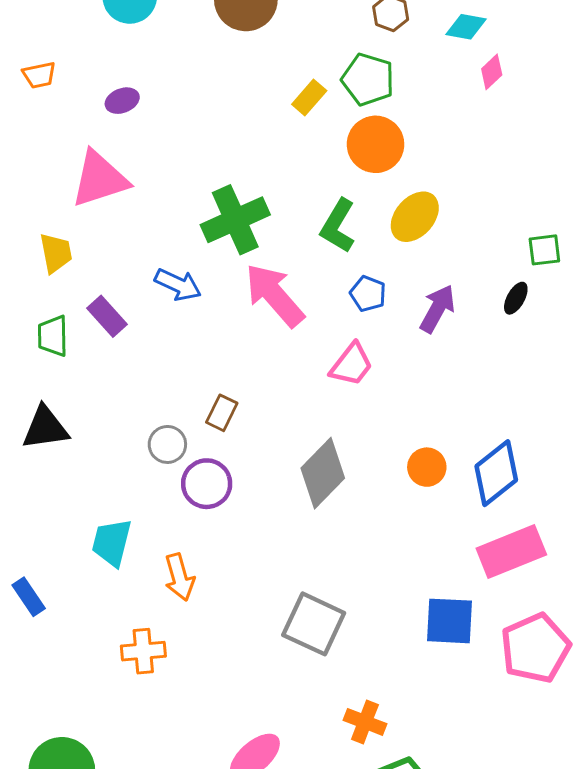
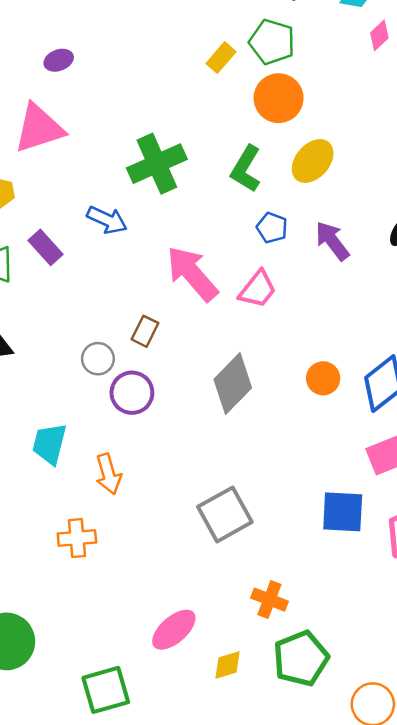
pink arrow: (274, 295) -> (192, 274), moved
purple arrow: (437, 309) -> (332, 241), turned -66
gray square: (314, 624) -> (225, 514), turned 36

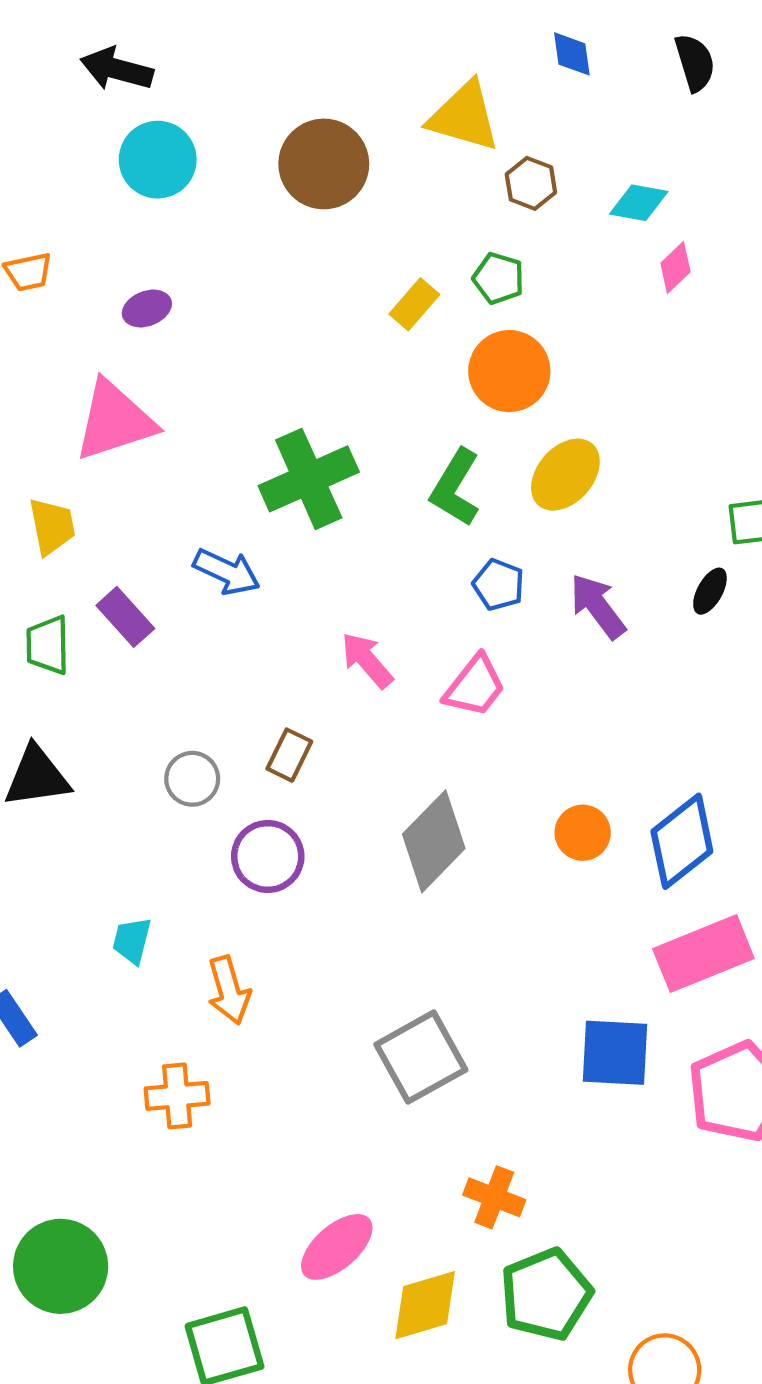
green pentagon: (272, 42) -> (499, 278), size x0.7
pink arrow: (192, 274) -> (367, 660), size x0.6
gray circle: (98, 359) -> (192, 779), moved
cyan trapezoid: (49, 444) -> (132, 941), size x0.7
yellow diamond: (228, 665) -> (425, 1305), size x1.5

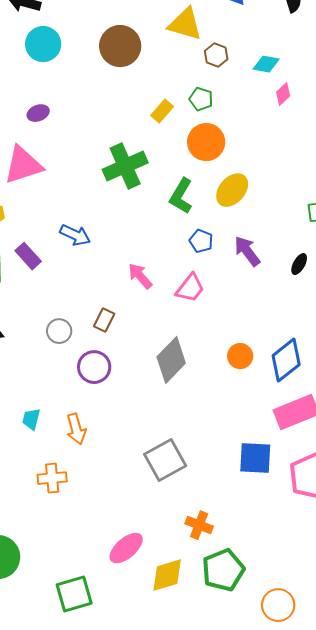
green cross: (309, 479) -> (125, 166), moved
black ellipse: (710, 591) -> (299, 264), moved
cyan trapezoid: (132, 941) -> (31, 419), moved

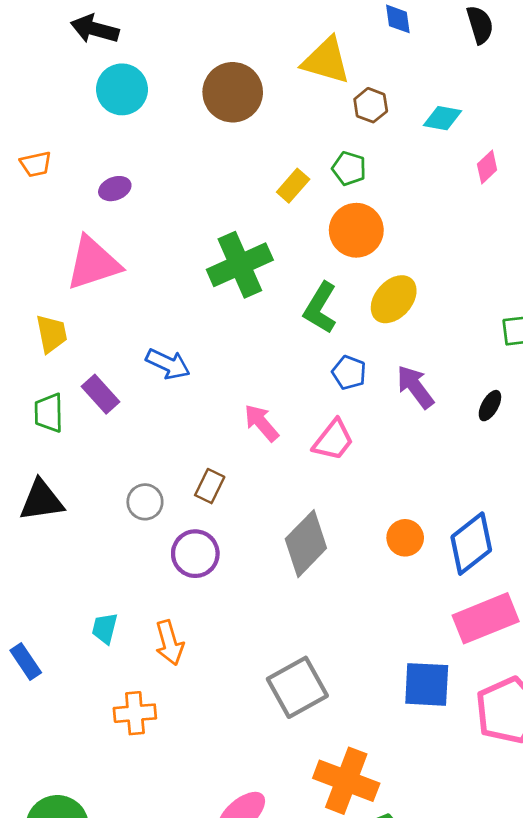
pink diamond: (283, 94) -> (487, 167), moved
orange cross: (199, 525) -> (346, 781), size x1.6

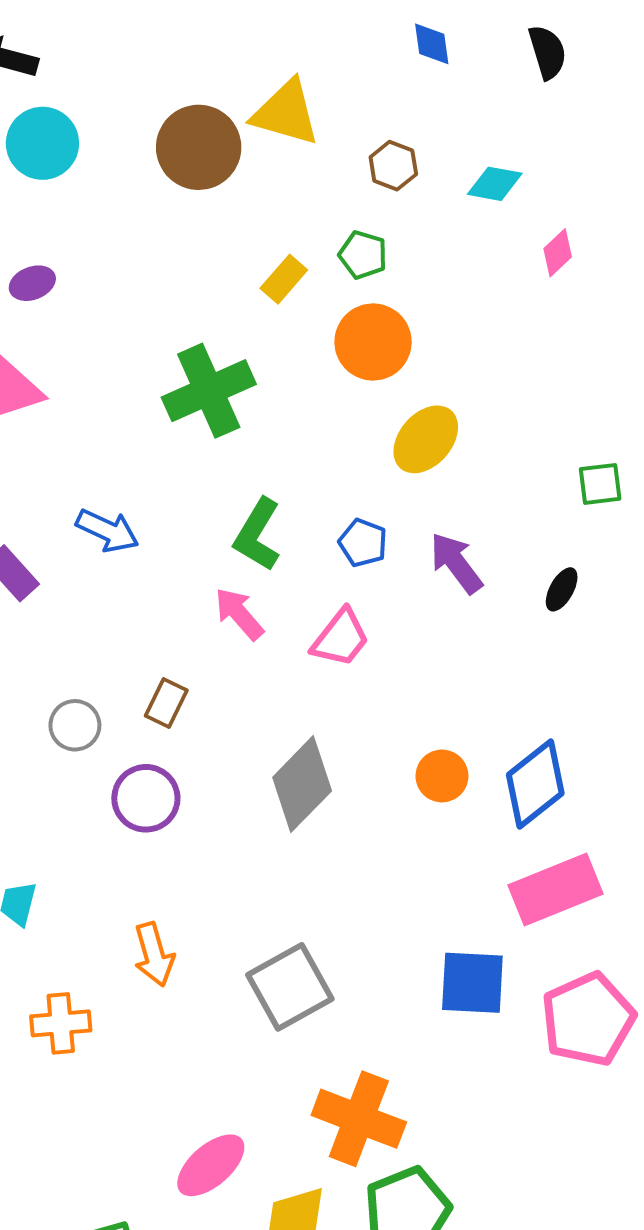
yellow triangle: (326, 61) -> (286, 113), moved
green L-shape: (320, 308) -> (257, 535), moved
orange arrow: (169, 643) -> (154, 954), moved

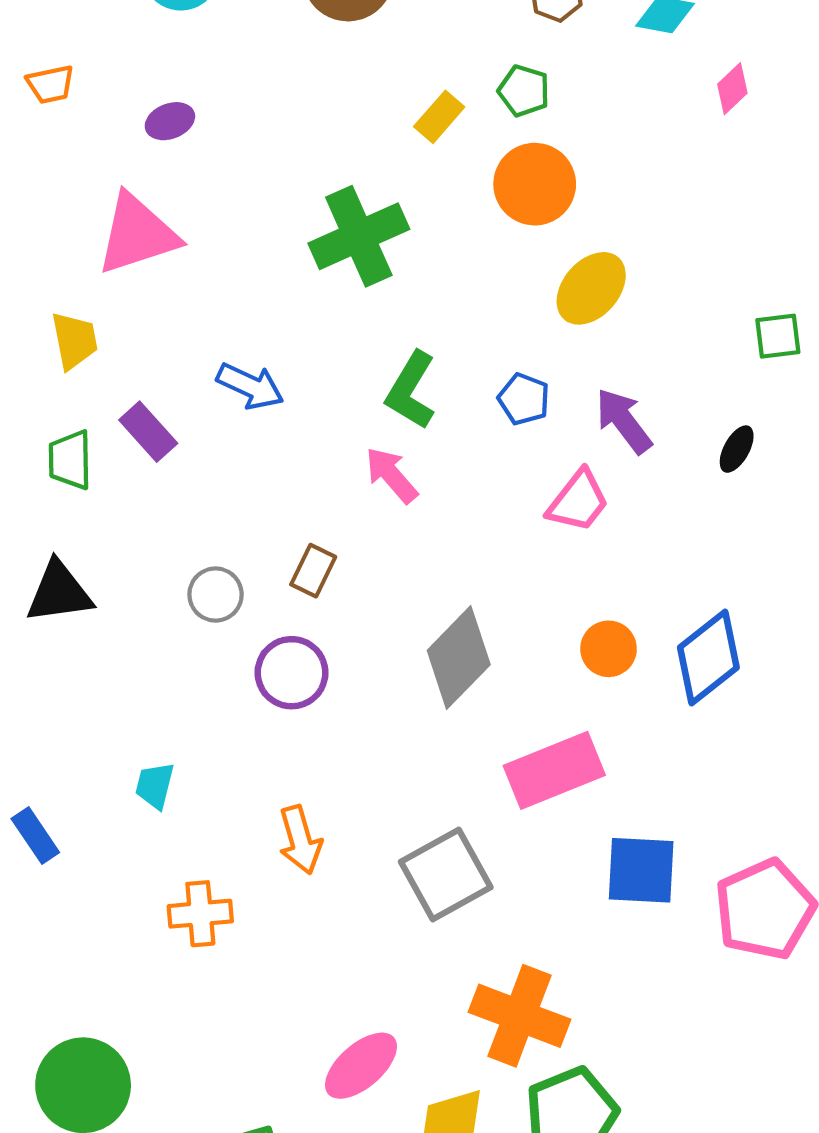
pink trapezoid: (341, 638) -> (578, 501), moved
pink rectangle: (556, 890) -> (554, 770), moved

